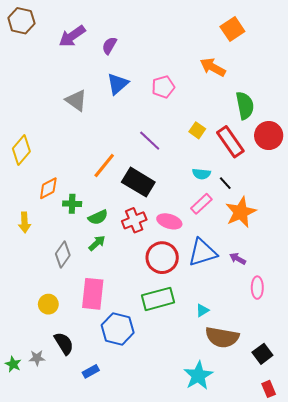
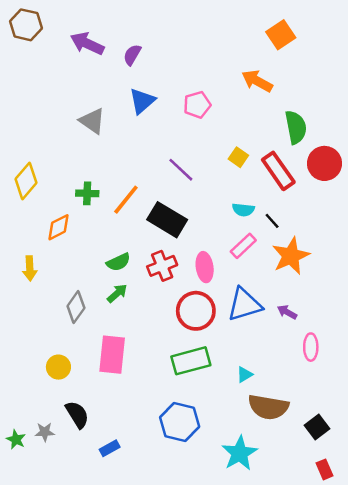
purple arrow: (72, 36) -> (87, 44), turned 60
green cross: (72, 204) -> (87, 193), moved
pink ellipse: (169, 221) -> (205, 267), turned 65
blue hexagon: (118, 329) -> (180, 422), moved

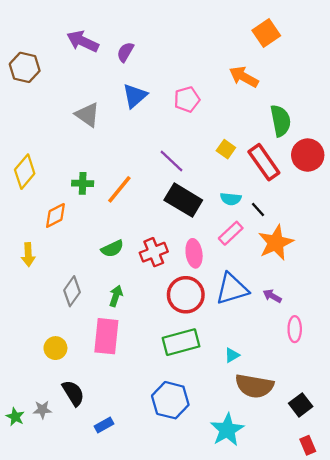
brown hexagon: (26, 25) -> (25, 67), moved
black rectangle: (167, 220) -> (183, 200), moved
green arrow: (117, 293) -> (116, 296), moved, turned -30

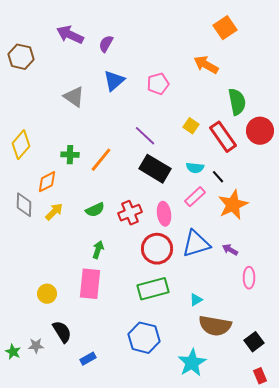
yellow arrow: (28, 255) -> (54, 212), moved, turned -132
gray diamond: (72, 291) -> (24, 205), moved, turned -35

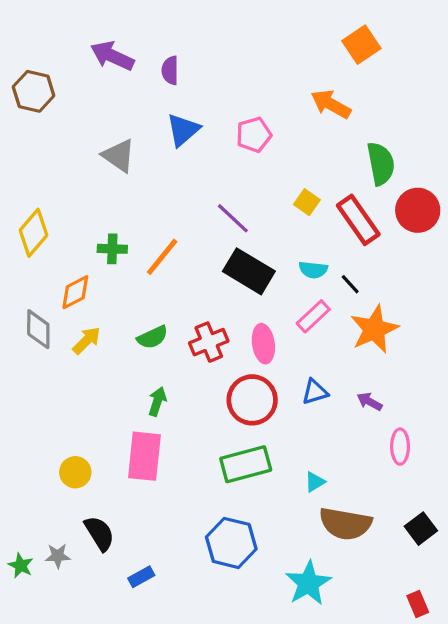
purple semicircle: (106, 44) -> (170, 70), turned -30
blue triangle: (196, 244) -> (315, 392), size x0.6
black square: (254, 342) -> (421, 529), moved

